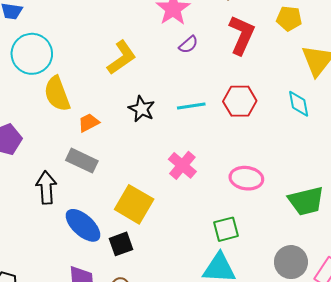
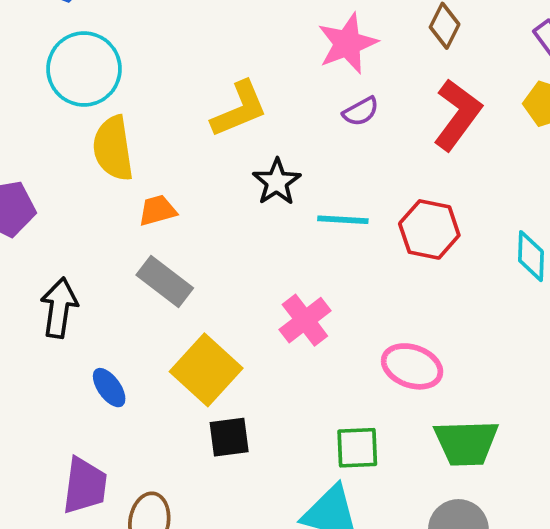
black star: (142, 109) -> (277, 182), moved
gray rectangle: (82, 161) -> (165, 282), moved
green trapezoid: (306, 201) -> (466, 443), moved
blue ellipse: (83, 225) -> (109, 388), size x0.6
black square: (121, 244) -> (229, 437), moved

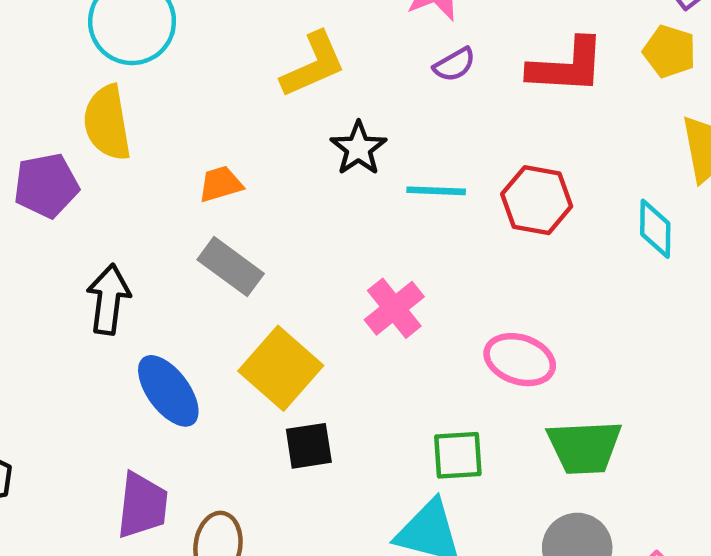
red L-shape: (457, 115) -> (567, 66), turned 58
yellow semicircle: (113, 148) -> (107, 123), moved
blue ellipse: (109, 388) -> (168, 391), size x1.6

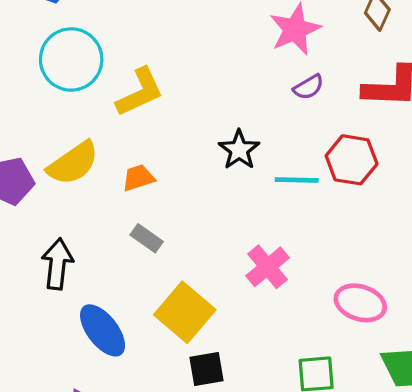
yellow L-shape: (313, 65) -> (140, 92), moved
yellow semicircle: (107, 123) -> (73, 163), moved, turned -114
red hexagon: (537, 200) -> (352, 160), moved
gray rectangle: (231, 267) -> (147, 238), size x0.7

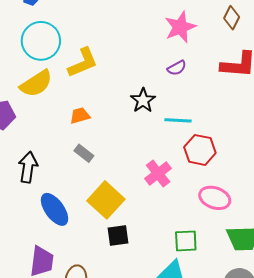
purple semicircle: (309, 87) -> (177, 68), moved
red hexagon: (352, 160) -> (200, 150), moved
yellow semicircle: (73, 163) -> (36, 84), moved

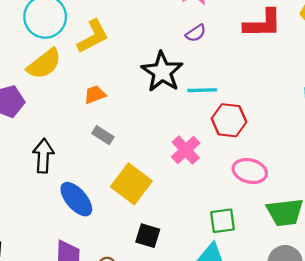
black star: (143, 100) -> (162, 72), size x1.5
black square: (118, 235) -> (148, 236), moved, turned 30

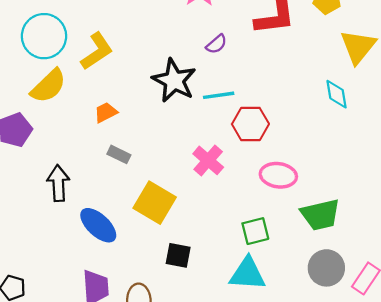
purple semicircle: (196, 33) -> (216, 44), moved

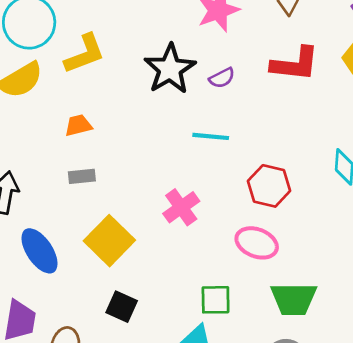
black star: (174, 81) -> (170, 69), moved
red hexagon: (250, 124) -> (269, 186), moved
gray rectangle: (119, 154) -> (82, 176), turned -45

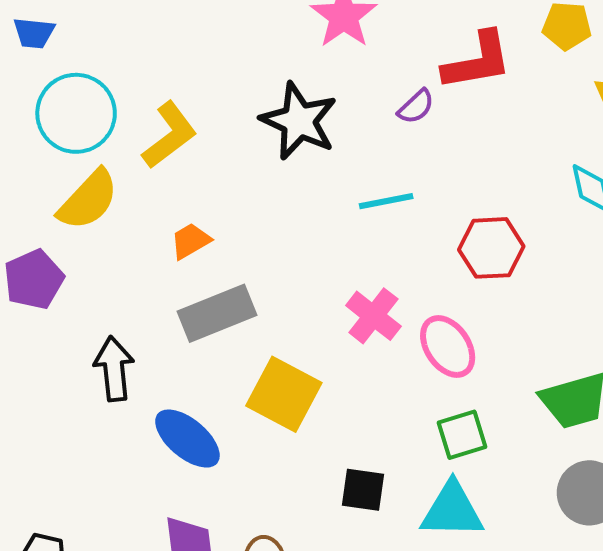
purple semicircle: (222, 78) -> (416, 107), moved
gray rectangle: (82, 176) -> (217, 313), size x1.8
pink ellipse: (257, 243) -> (448, 347), moved, turned 51
black square: (122, 307) -> (363, 490), moved

